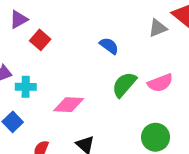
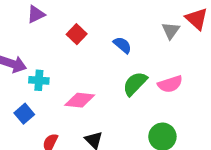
gray triangle: (158, 28) -> (171, 30), turned -36
red square: (40, 40) -> (77, 34), moved

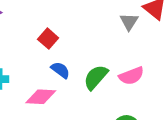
red square: (77, 34) -> (48, 39), moved
blue semicircle: (122, 45) -> (60, 70), moved

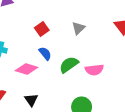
gray triangle: (129, 22) -> (78, 28), moved

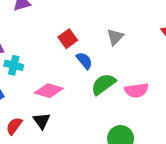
blue semicircle: (45, 53) -> (84, 61), moved
black triangle: (31, 100) -> (42, 121), moved

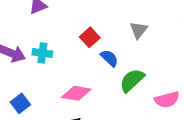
cyan cross: (14, 65) -> (42, 53), moved
pink semicircle: (136, 90) -> (167, 100), moved

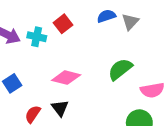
red square: (90, 37) -> (63, 24), moved
blue semicircle: (109, 58) -> (106, 16), moved, turned -66

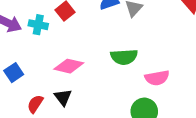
green semicircle: (120, 69) -> (124, 57), turned -145

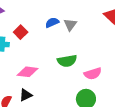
black triangle: (63, 97) -> (26, 95), turned 48

